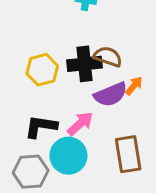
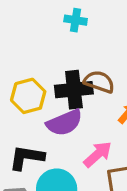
purple semicircle: (111, 94) -> (64, 123), moved
pink arrow: (80, 124) -> (98, 154), moved

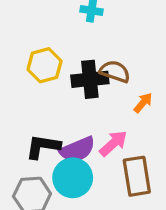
yellow hexagon: (28, 96) -> (45, 65), moved
purple semicircle: (64, 123) -> (77, 150), moved

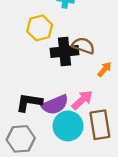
yellow hexagon: (45, 65) -> (40, 28), moved
cyan circle: (73, 178) -> (68, 126), moved

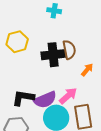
yellow hexagon: (40, 28) -> (17, 42), moved
brown semicircle: (83, 46) -> (69, 50), turned 60

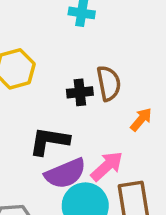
black cross: (53, 55) -> (80, 92), size x0.6
black L-shape: (23, 98) -> (49, 141), moved

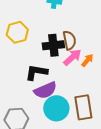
black cross: (80, 92) -> (53, 45), size x1.5
pink arrow: (107, 166) -> (72, 57), moved

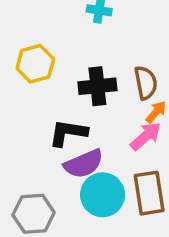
brown semicircle: (69, 40) -> (146, 83), moved
pink arrow: (72, 57) -> (146, 136), moved

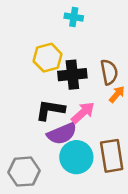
yellow hexagon: (35, 64) -> (48, 58), moved
pink arrow: (146, 136) -> (83, 113), moved

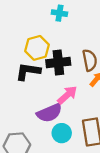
black L-shape: (50, 110) -> (28, 71), moved
cyan circle: (76, 157) -> (62, 133), size x0.7

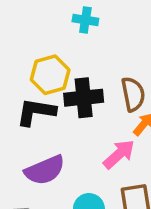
pink arrow: (67, 95) -> (119, 154), moved
purple semicircle: (49, 113) -> (45, 170), moved

